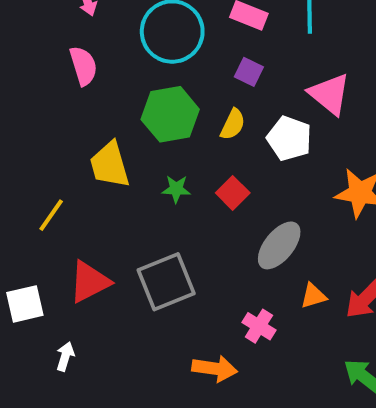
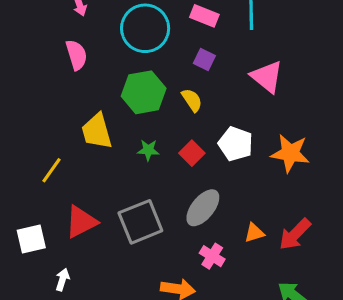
yellow semicircle: (233, 124) -> (192, 100), turned -60
white pentagon: (289, 138) -> (236, 144), moved
gray ellipse: (279, 245) -> (203, 208), moved

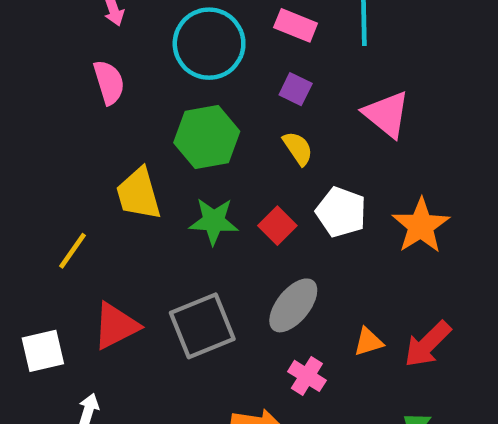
yellow semicircle: (192, 100) -> (298, 148), moved
green star: (148, 150) -> (214, 221), size x1.5
orange star: (290, 153) -> (421, 226), turned 30

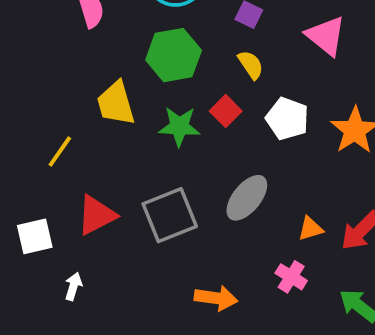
red square: (277, 226) -> (226, 111), moved
pink cross: (307, 376) -> (291, 277), moved

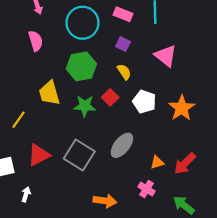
gray square: (170, 215) -> (79, 155), turned -36

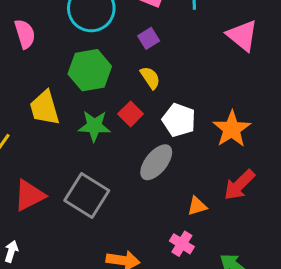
purple square: (123, 44) -> (149, 38), turned 32
pink triangle: (166, 56) -> (242, 35), moved
gray ellipse: (122, 145) -> (156, 162), moved
red arrow: (185, 163) -> (239, 185), moved

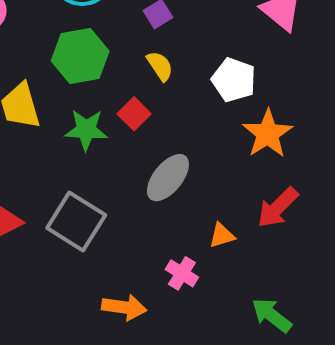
white pentagon: (179, 120) -> (234, 80), moved
pink cross: (182, 244) -> (182, 273), moved

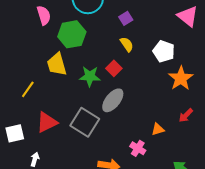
green hexagon: (80, 56) -> (72, 34), moved
gray ellipse: (168, 178) -> (113, 100), moved
red arrow: (278, 208) -> (186, 115), size x0.7

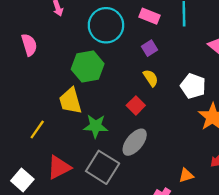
pink semicircle: (44, 15) -> (29, 45), moved
green star: (90, 76) -> (96, 126), moved
white square: (15, 133) -> (22, 180), turned -36

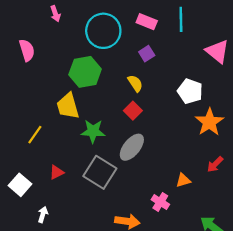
yellow semicircle: (151, 78) -> (135, 83), moved
red triangle: (59, 167) -> (57, 172), size x0.6

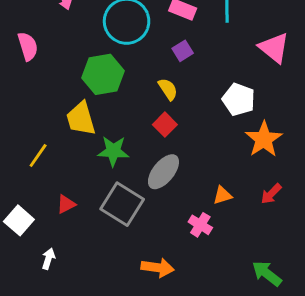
orange triangle: (183, 180) -> (222, 195), moved
pink cross: (160, 202) -> (200, 225), moved

